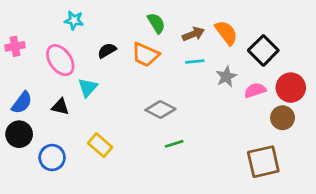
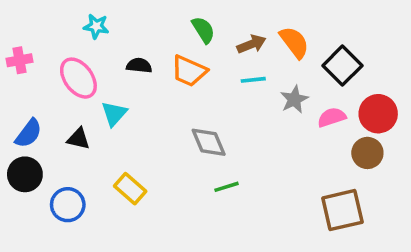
black semicircle: (107, 50) -> (139, 66), turned 36
gray diamond: (160, 109) -> (209, 142), turned 40

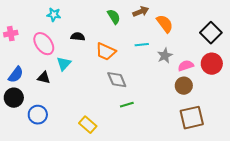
brown arrow: (251, 44) -> (141, 12), moved
black square: (342, 66) -> (211, 33), moved
orange trapezoid: (189, 71) -> (106, 52), moved
brown circle: (367, 153) -> (184, 86), moved
yellow rectangle: (130, 189) -> (88, 125), moved

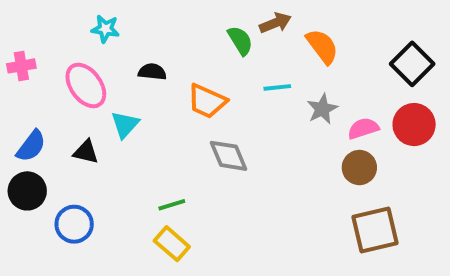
green semicircle: (114, 17) -> (240, 41), moved
green line: (127, 105) -> (172, 205), moved

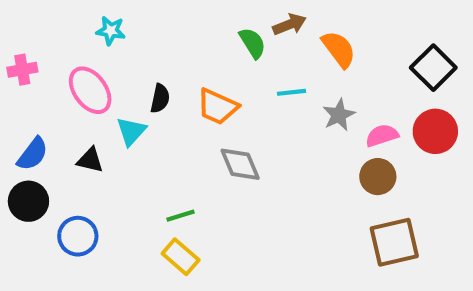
black semicircle: (152, 72) -> (160, 98), moved, turned 96

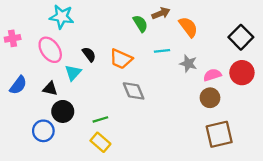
cyan star: (111, 31) -> (62, 17), size x1.5
black semicircle: (160, 98) -> (89, 54), turned -49
gray star: (339, 115) -> (188, 64), turned -30
black circle: (28, 201) -> (63, 111), moved

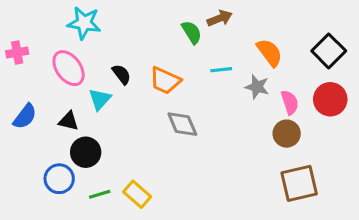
orange semicircle: (188, 27) -> (269, 53), moved
pink semicircle: (212, 75) -> (290, 102), turned 90
green line: (100, 119) -> (100, 194), moved

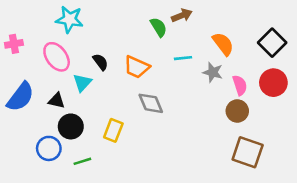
blue semicircle: (25, 116) -> (20, 97), size x1.4
brown square: (299, 183) -> (248, 152), turned 32
yellow rectangle: (137, 194) -> (113, 130), moved, turned 70

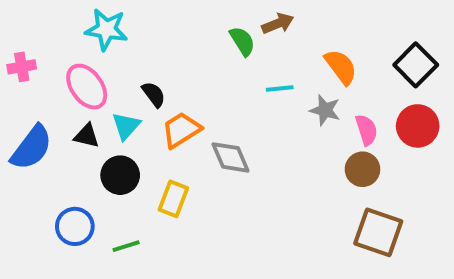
orange trapezoid: (137, 67) -> (181, 130), moved, turned 124
black triangle: (57, 101) -> (87, 136), moved
black circle: (71, 126) -> (120, 175), moved

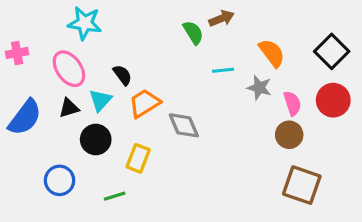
black triangle: (87, 136) -> (69, 108), turned -30
green line: (126, 246) -> (115, 196), moved

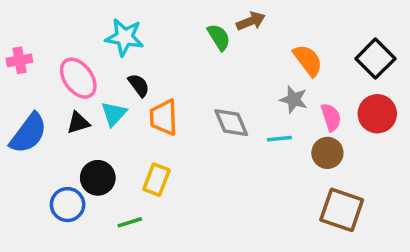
cyan star: (85, 23) -> (124, 37), moved
cyan line: (223, 70) -> (279, 139), moved
orange trapezoid: (144, 103) -> (164, 117), turned -60
gray diamond: (184, 125) -> (231, 123), moved
black circle: (96, 139) -> (98, 178), moved

